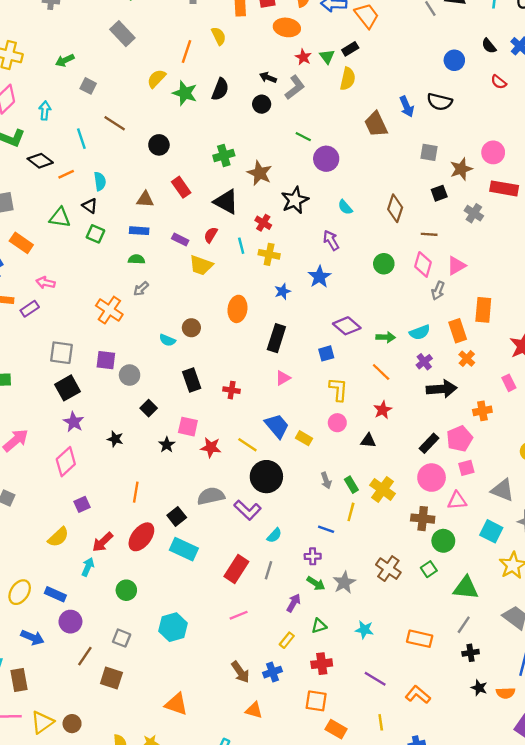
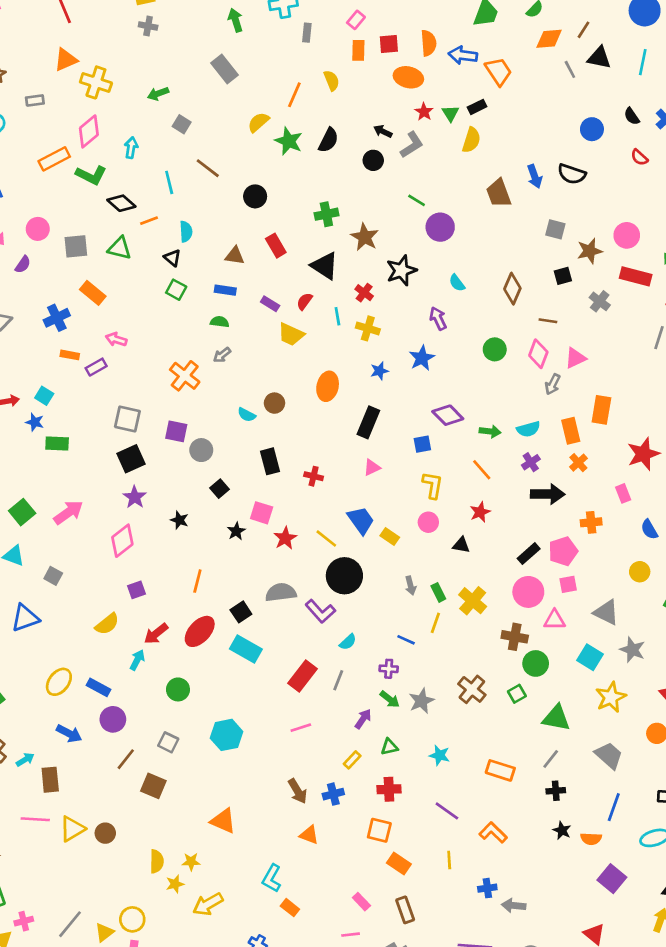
green triangle: (60, 217) -> (120, 248), moved
red star: (211, 447) -> (285, 538), turned 30

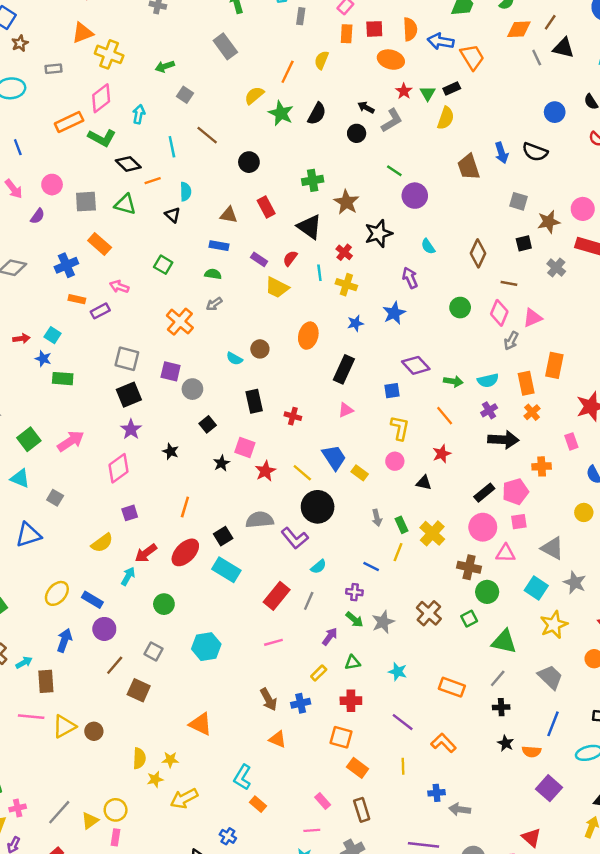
yellow semicircle: (332, 81) -> (322, 60), turned -138
green square: (176, 290) -> (163, 265), moved
blue arrow: (69, 734) -> (64, 640), turned -100

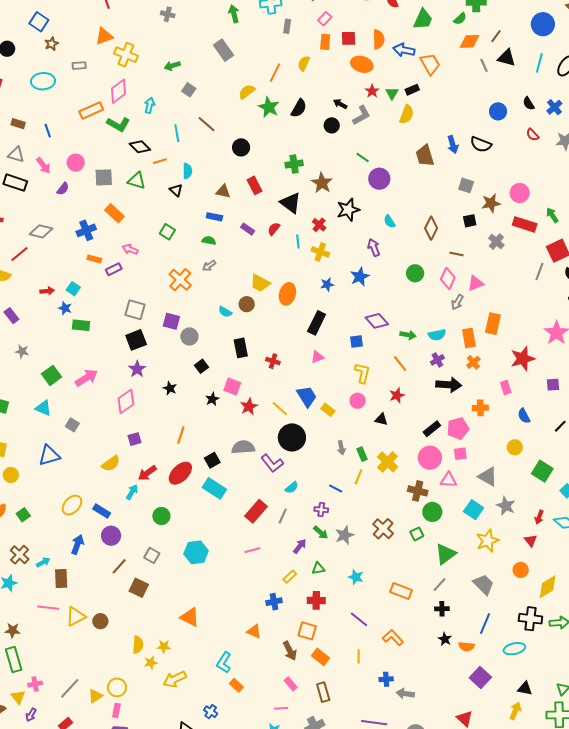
yellow trapezoid: (277, 288) -> (260, 283), moved
green triangle: (504, 642) -> (446, 554), turned -50
brown arrow: (269, 699) -> (290, 651), moved

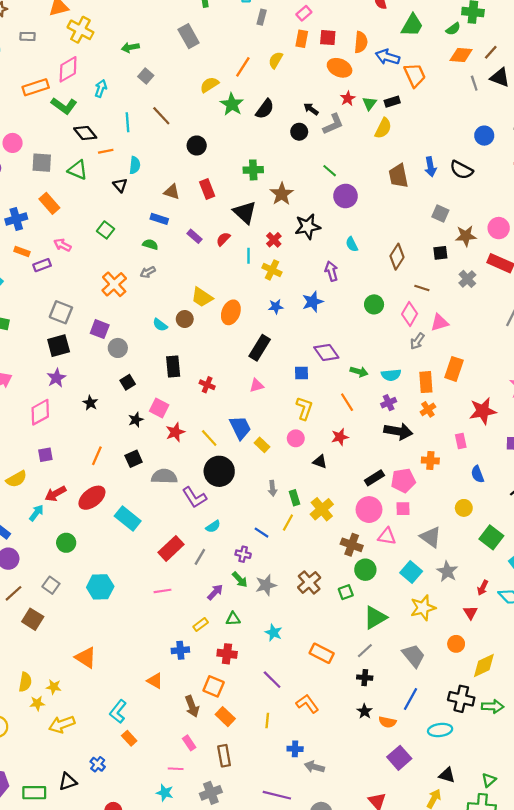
black square: (212, 460) -> (134, 459), moved

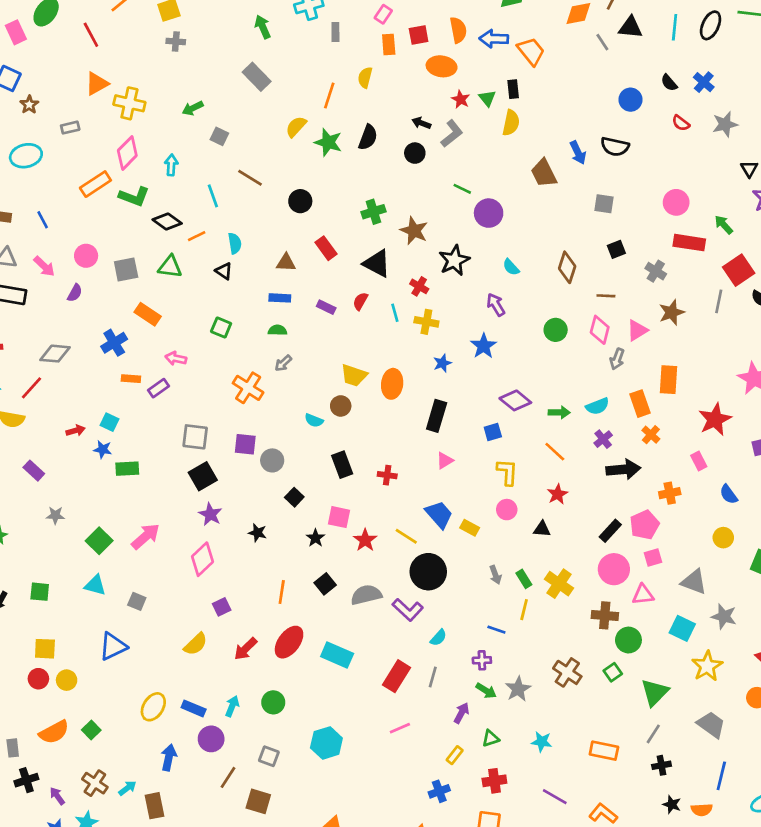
black rectangle: (392, 102) -> (513, 89), turned -64
brown star: (466, 236) -> (672, 312), moved
cyan arrow: (36, 513) -> (232, 706), moved

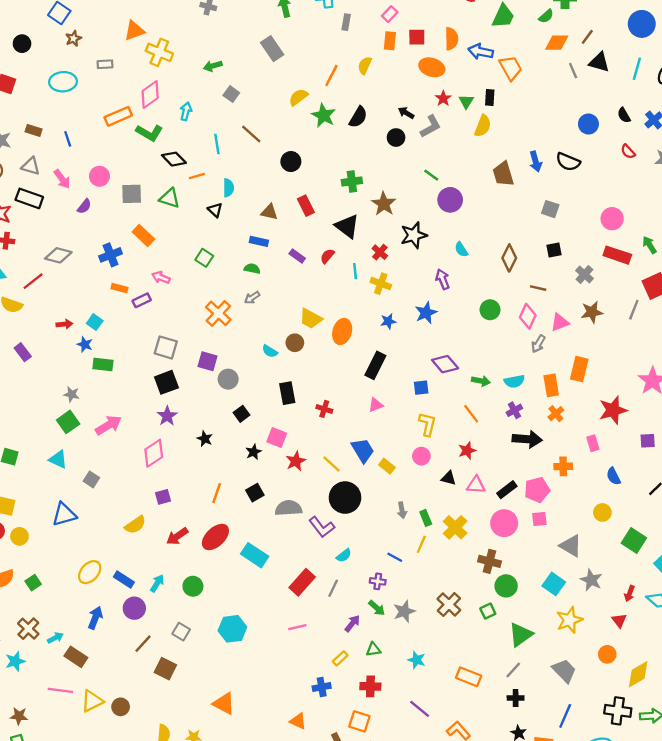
gray star: (55, 515) -> (71, 394), moved
pink triangle: (643, 595) -> (476, 485), moved
brown rectangle: (154, 806) -> (76, 657), turned -55

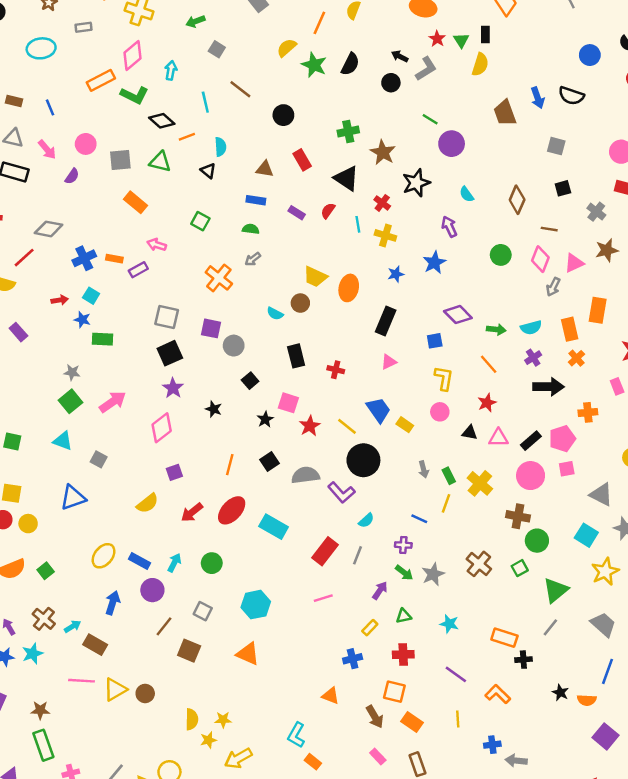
blue cross: (111, 255) -> (84, 258), moved
black cross: (516, 698) -> (523, 660), moved
orange triangle: (224, 704) -> (248, 654), moved

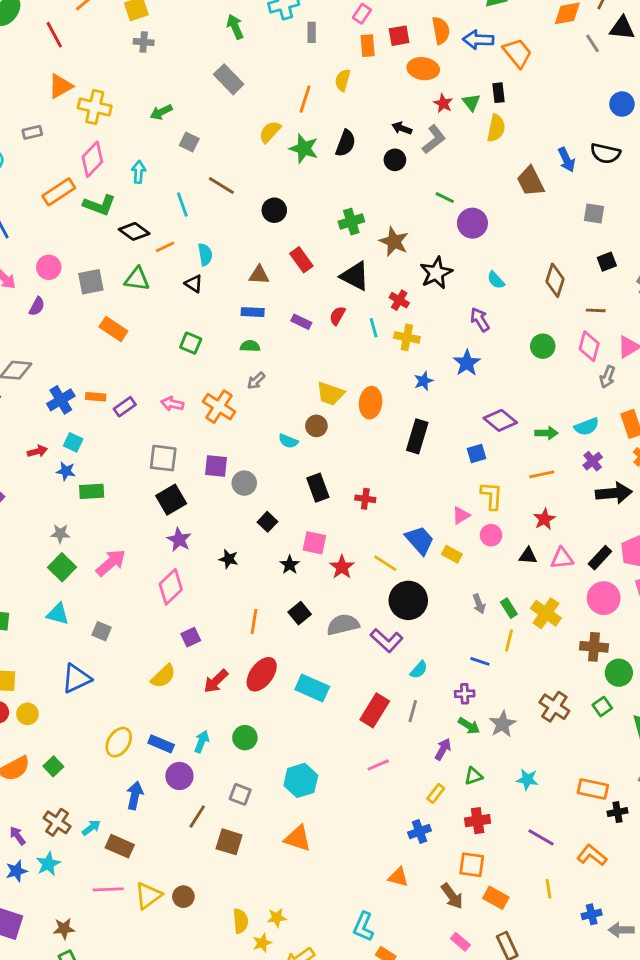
pink arrow: (157, 245) -> (172, 404), moved
pink triangle: (389, 362) -> (461, 515), moved
orange line: (489, 364) -> (542, 474), turned -55

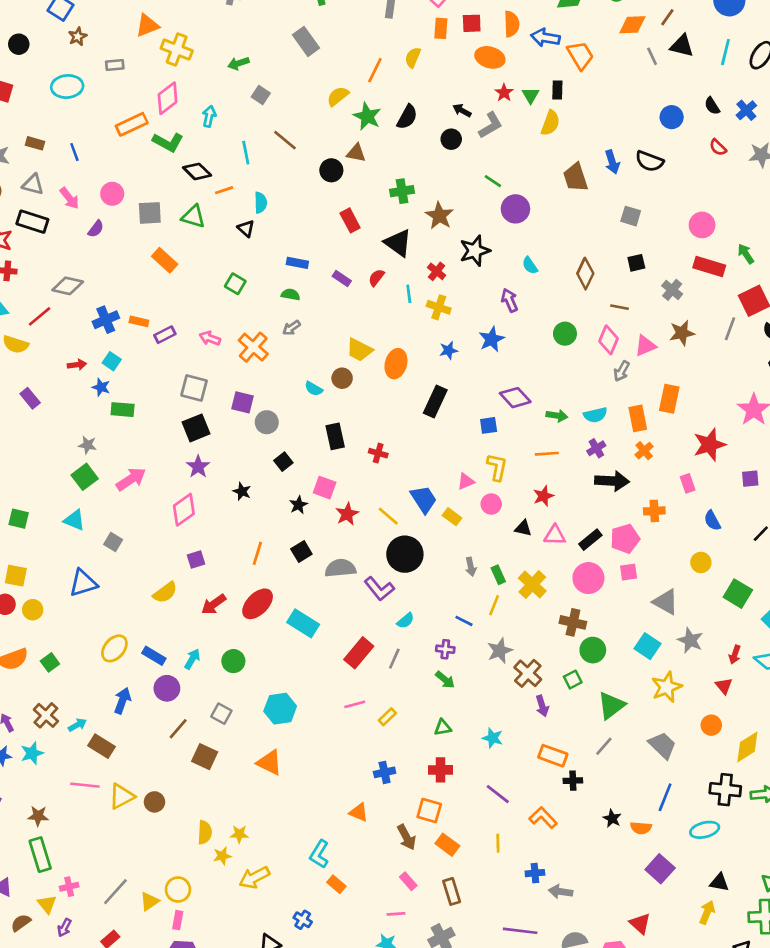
brown triangle: (259, 275) -> (356, 153), moved
gray star: (503, 724) -> (500, 651), moved
purple arrow: (443, 749) -> (542, 706), moved, turned 126
yellow rectangle: (436, 793) -> (387, 717), moved

